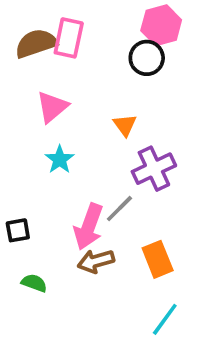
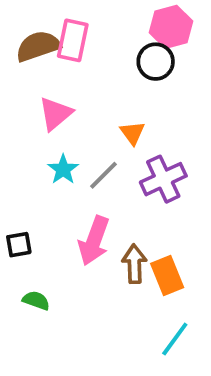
gray line: (119, 209) -> (104, 175), moved
brown arrow: (96, 261) -> (134, 264), moved, turned 104

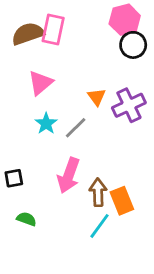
black circle: (156, 62) -> (133, 45), moved
purple cross: (163, 179) -> (129, 105), moved
cyan line: (175, 339) -> (99, 226), moved

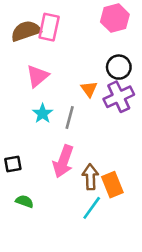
black circle: (133, 45) -> (119, 67), moved
gray line: (76, 128) -> (70, 117), turned -30

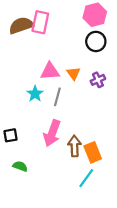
black circle: (119, 67) -> (96, 41), moved
pink triangle: (37, 76) -> (50, 71), moved, turned 36
purple cross: (119, 97) -> (98, 80), size x0.6
cyan line: (92, 208) -> (86, 178), moved

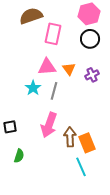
pink rectangle: (40, 22) -> (53, 34), moved
brown semicircle: (21, 25) -> (31, 16), moved
green semicircle: (20, 166) -> (19, 156), turned 88
cyan line: (86, 178) -> (81, 167), turned -60

